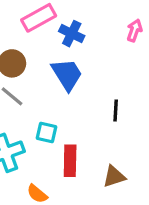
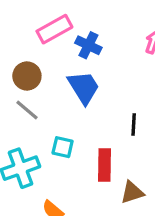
red rectangle: (70, 161) -> (105, 165), moved

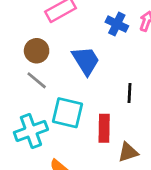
blue cross: (88, 45) -> (117, 24), moved
cyan square: (63, 147) -> (68, 113), size x1.6

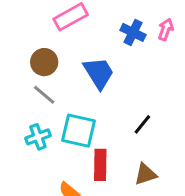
black line: (130, 93) -> (142, 124), moved, turned 36
red rectangle: (104, 128) -> (100, 165), moved
cyan cross: (31, 131) -> (38, 137), moved, size x0.7

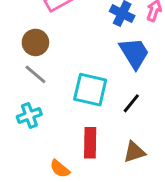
blue trapezoid: (99, 73) -> (134, 53), moved
cyan square: (78, 131) -> (90, 90), moved

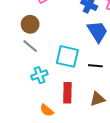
black line: (131, 103) -> (95, 66), turned 56
cyan cross: (29, 115) -> (39, 75), moved

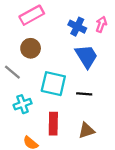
brown circle: (30, 24) -> (31, 48), moved

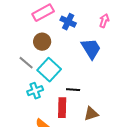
blue cross: (77, 27) -> (68, 22), moved
cyan square: (53, 84) -> (49, 70), moved, turned 30
black line: (84, 94) -> (73, 90), moved

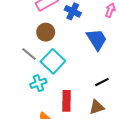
black line: (73, 90) -> (102, 82), moved, turned -32

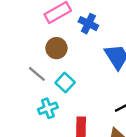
cyan square: (53, 61) -> (65, 82), size x0.7

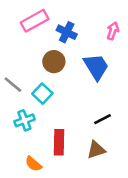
brown circle: (56, 48) -> (54, 62), moved

